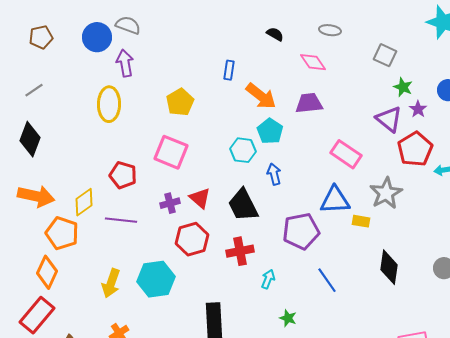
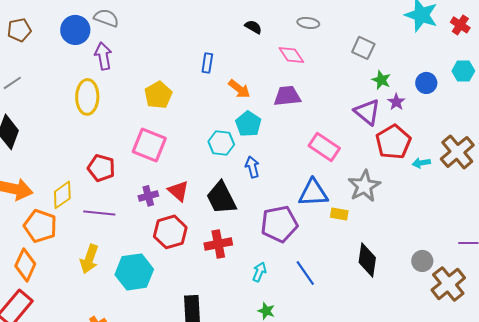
orange arrow: (261, 96) -> (239, 89), size x0.7
cyan arrow: (268, 279) -> (259, 272), moved
yellow arrow: (111, 283) -> (89, 259), moved

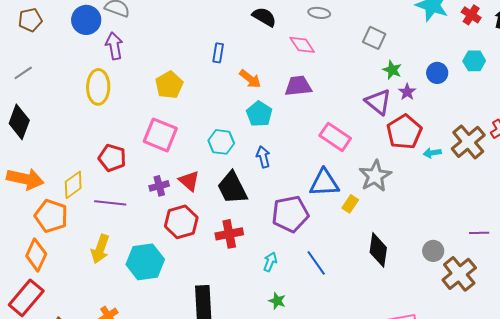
black semicircle: (253, 27) -> (264, 17), size x1.4
cyan hexagon: (221, 143) -> (221, 142), moved
yellow rectangle: (339, 214) -> (350, 204), turned -66

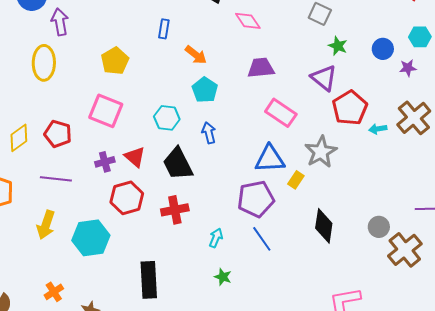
purple trapezoid: (298, 86) -> (261, 68), moved
purple star: (407, 92) -> (408, 68), moved, turned 30
yellow diamond: (73, 185) -> (19, 138), moved
purple pentagon: (290, 214) -> (256, 199), moved

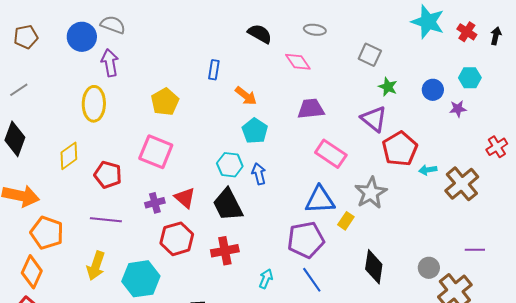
cyan hexagon: (167, 118) -> (230, 165), moved
brown cross: (414, 118) -> (462, 184), moved
yellow diamond: (19, 138) -> (69, 156), moved

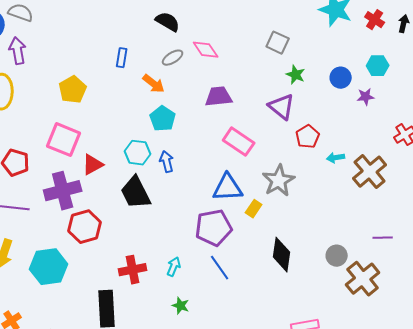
gray ellipse: (315, 30) -> (173, 58), moved, turned -40
red pentagon: (400, 149) -> (308, 137), size x0.7
red triangle: (185, 198) -> (93, 165), moved, turned 50
purple cross: (155, 203) -> (63, 191), size x1.8
red cross: (225, 251) -> (133, 270), moved

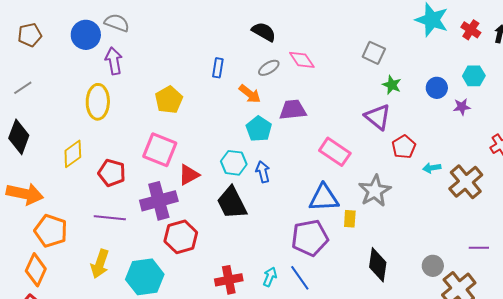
purple trapezoid: (219, 97) -> (293, 110), moved
yellow rectangle: (254, 209) -> (350, 219), turned -30
blue line: (220, 268) -> (300, 278), moved

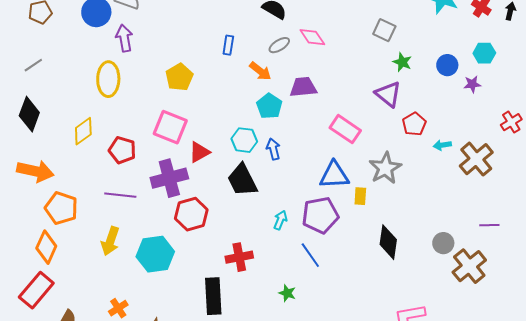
cyan arrow: (270, 277) -> (280, 220), moved

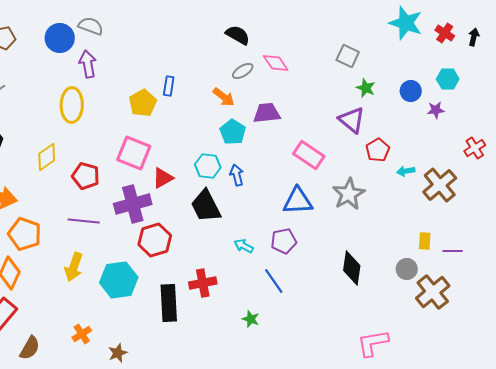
blue rectangle: (228, 45) -> (169, 86), moved
yellow rectangle: (360, 196) -> (425, 241), moved
purple pentagon: (320, 215) -> (284, 241), size x0.7
cyan arrow: (280, 220) -> (244, 246), turned -84
black rectangle: (213, 296) -> (169, 303), moved

